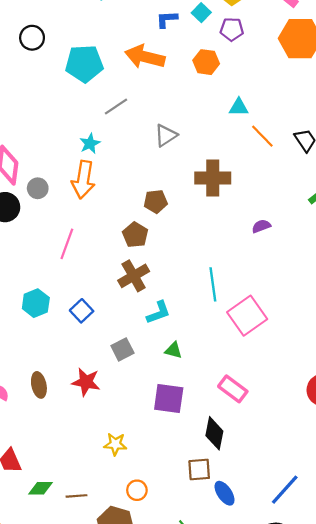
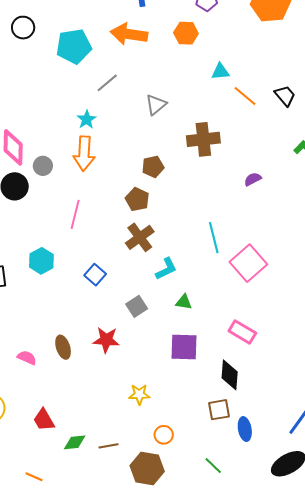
cyan hexagon: (36, 303) -> (41, 261), moved
blue ellipse: (225, 493) -> (245, 429), turned 30

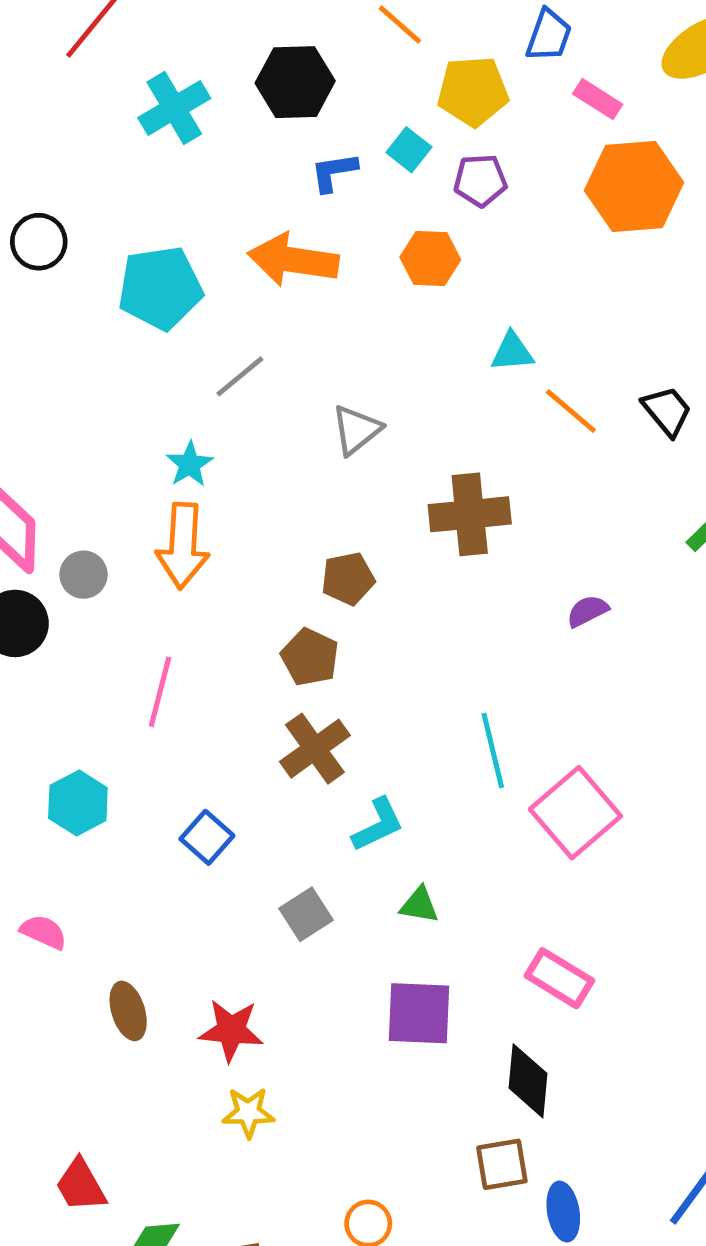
red star: (106, 340) -> (231, 1030), moved
pink semicircle: (27, 358) -> (44, 932), moved
yellow star: (139, 394) -> (248, 1112), moved

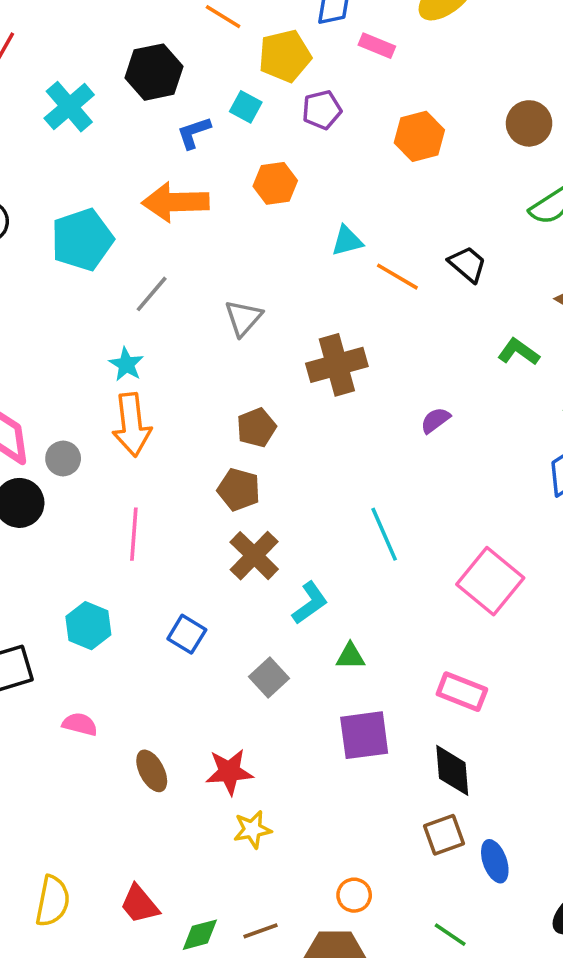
purple pentagon: (480, 180) -> (322, 110), moved
orange hexagon: (634, 187) -> (419, 136), moved, size x0.7
pink square: (575, 813) -> (490, 581), moved

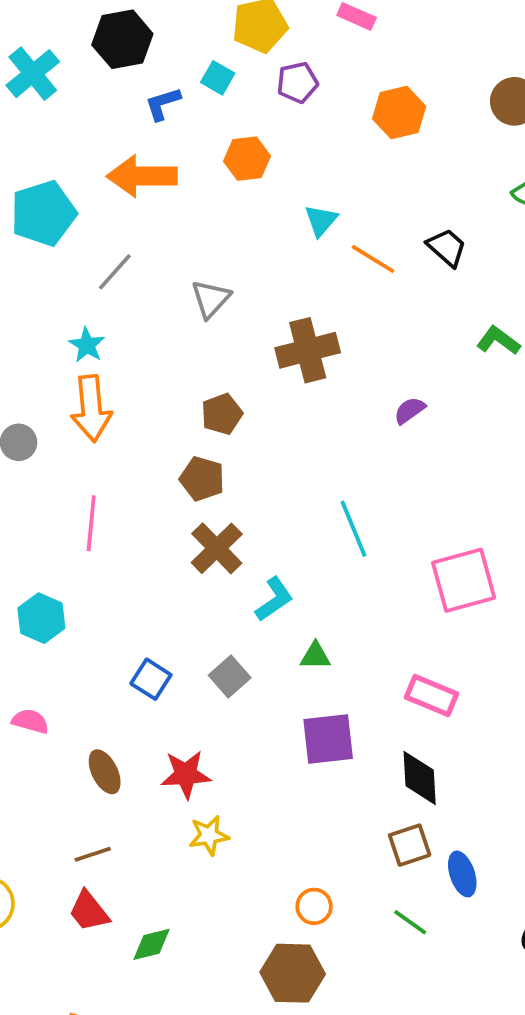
cyan triangle: (347, 241) -> (321, 221), turned -36
pink square: (490, 581) -> (464, 580), turned 34
blue square: (187, 634) -> (151, 679), moved
brown line: (261, 931) -> (93, 854), moved
green line: (450, 935) -> (410, 922), moved

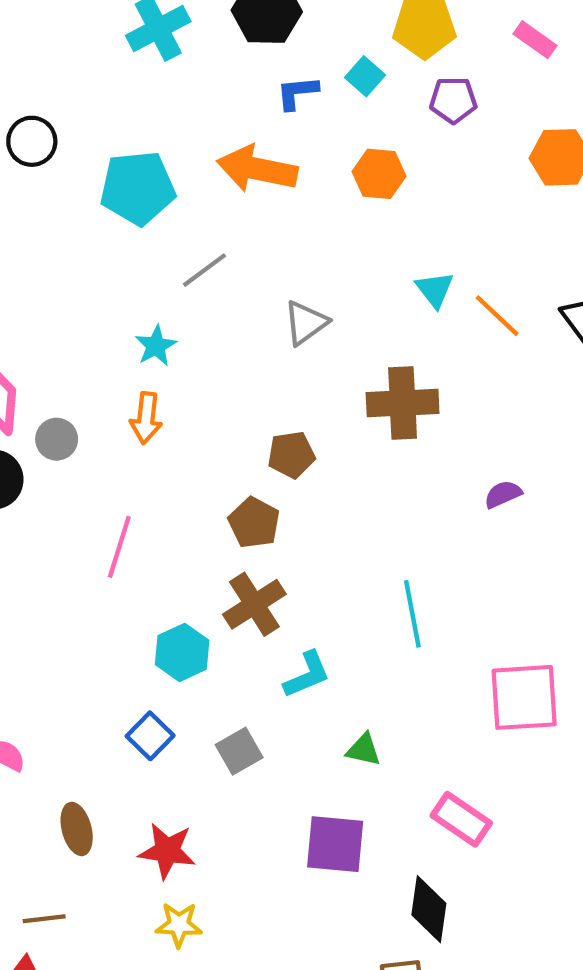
cyan triangle: (321, 221) -> (435, 290), moved, turned -30
orange arrow: (91, 408) -> (146, 418), size x0.7
cyan hexagon: (41, 618) -> (182, 652), moved
green triangle: (315, 656) -> (364, 750), moved

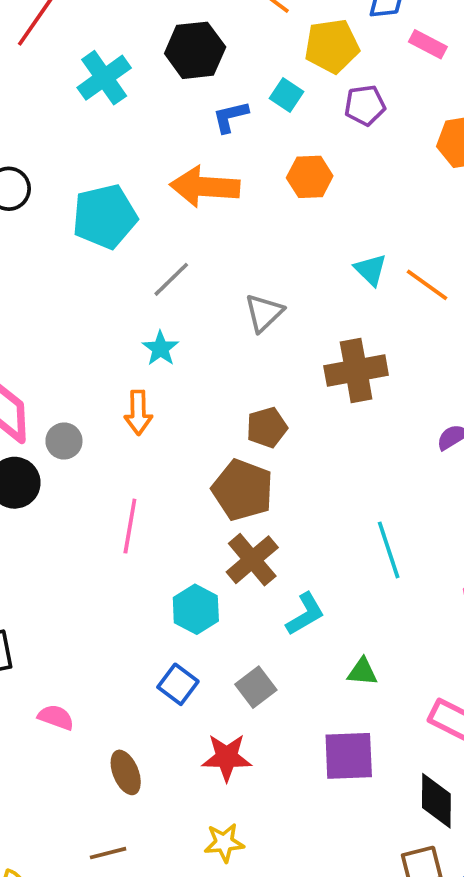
cyan star: (156, 346) -> (160, 348), moved
brown pentagon: (254, 523) -> (243, 490), size x1.4
red star: (167, 851) -> (227, 757), moved

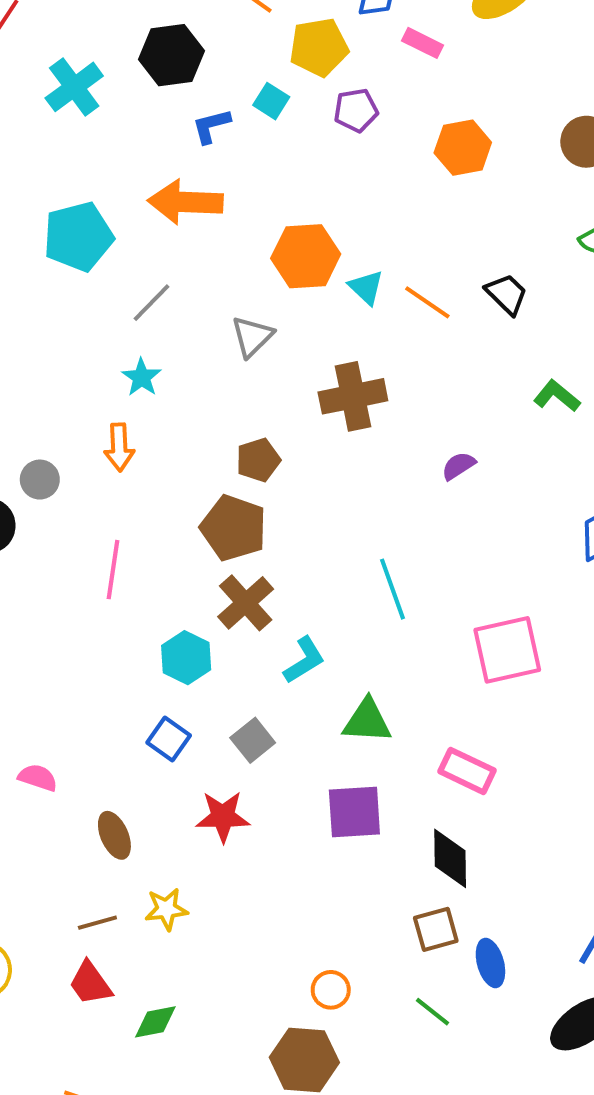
orange hexagon: (310, 177) -> (306, 256), moved, size x1.4
green triangle: (362, 672) -> (367, 721), size x1.5
yellow star: (224, 843) -> (166, 909), moved

